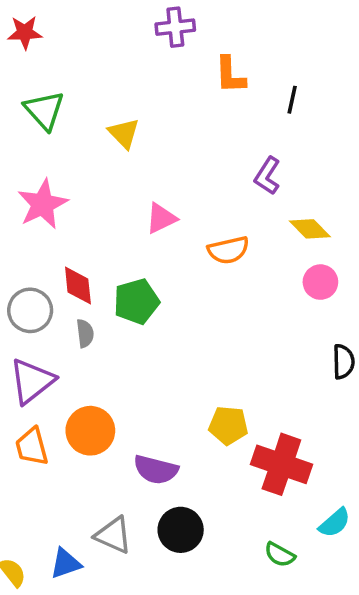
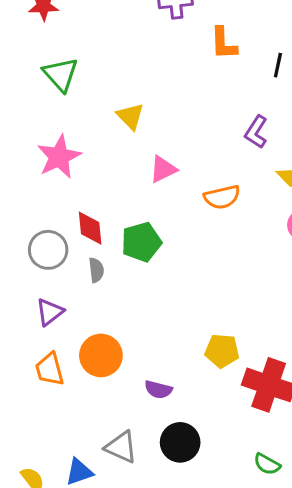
yellow triangle: (124, 133) -> (130, 116), moved
purple triangle: (32, 381) -> (50, 312), size x0.7
purple semicircle: (156, 470) -> (158, 390), size x0.7

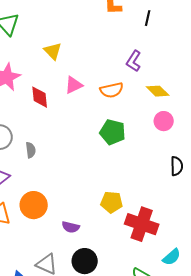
orange semicircle: (222, 197) -> (112, 90), moved
red diamond: (90, 228) -> (40, 97), moved
green pentagon: (141, 242) -> (113, 132), moved, turned 30

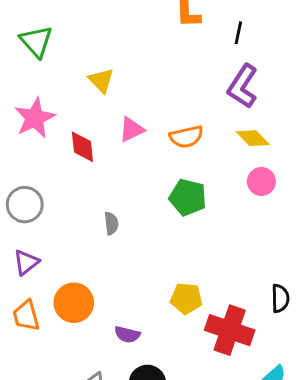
purple L-shape: (134, 61) -> (243, 86), moved, size x1.4
gray semicircle: (31, 150) -> (111, 223), moved
black semicircle: (177, 166) -> (280, 298), moved

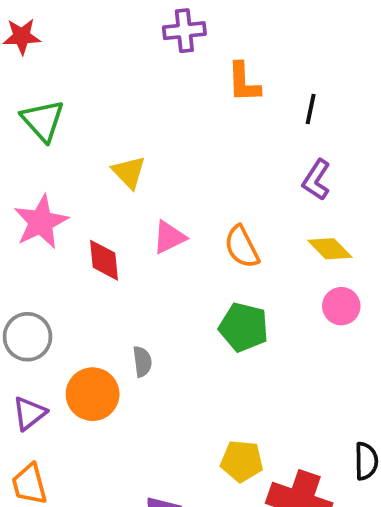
purple L-shape: (243, 86) -> (316, 180), size x0.7
orange semicircle: (186, 137) -> (242, 247), turned 76
orange circle: (74, 303) -> (93, 394), moved

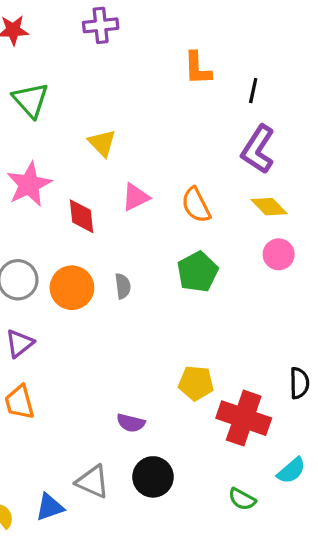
purple cross: (184, 31) -> (101, 25), moved
purple L-shape: (316, 180) -> (258, 149), size x1.4
green pentagon: (244, 327) -> (198, 272), turned 30
gray semicircle: (142, 362) -> (123, 286), moved
orange circle: (93, 394) -> (72, 288), moved

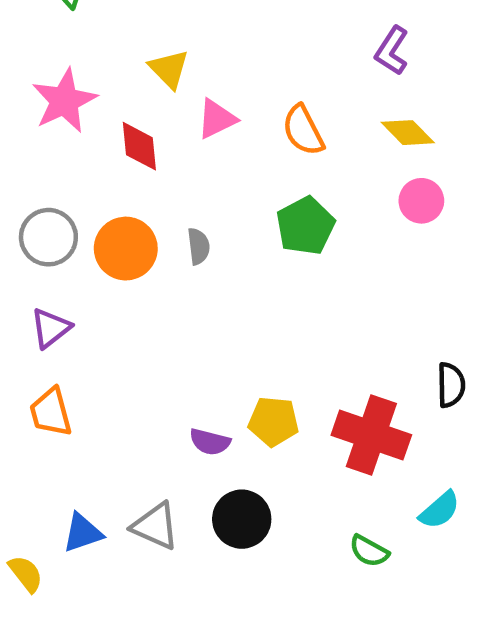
yellow triangle: (102, 143) -> (169, 69), moved
purple L-shape: (258, 149) -> (392, 51), size x0.7
yellow pentagon: (196, 383) -> (274, 421), moved
blue triangle: (50, 507) -> (83, 533), moved

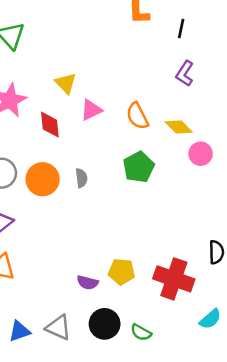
yellow diamond: (408, 133) -> (179, 127), moved
green semicircle: (369, 551) -> (141, 332), moved

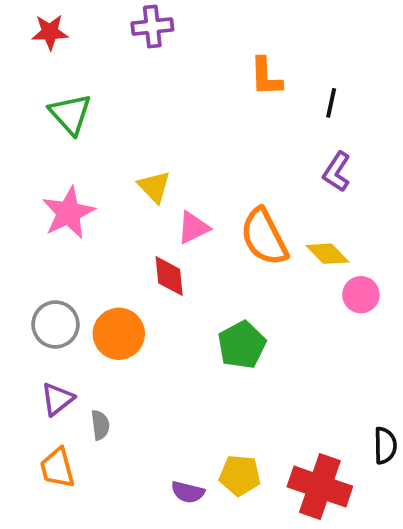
orange semicircle: (137, 116) -> (264, 237), size x1.4
red diamond: (50, 125) -> (169, 276), moved
green pentagon: (139, 167) -> (242, 345), moved
gray semicircle: (81, 178) -> (100, 425), moved

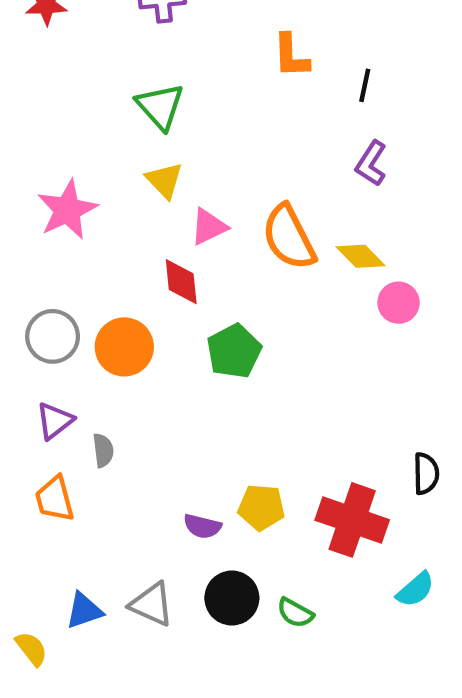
green triangle: (70, 114) -> (160, 106), moved
green pentagon: (242, 345) -> (234, 351), moved

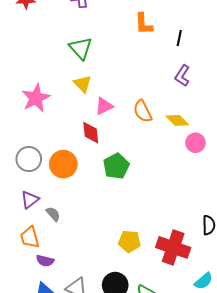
orange semicircle: (289, 237) -> (143, 111), size x0.7
gray semicircle: (103, 450) -> (53, 214), turned -35
purple semicircle: (202, 526) -> (45, 261), moved

